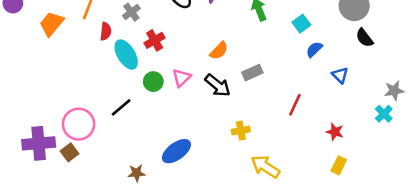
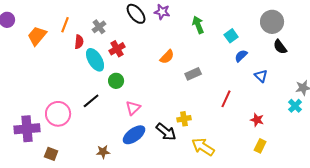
pink triangle: (182, 78) -> (133, 108), moved
black arrow: (218, 85) -> (166, 132), moved
brown square: (70, 152) -> (51, 154), moved, turned -32

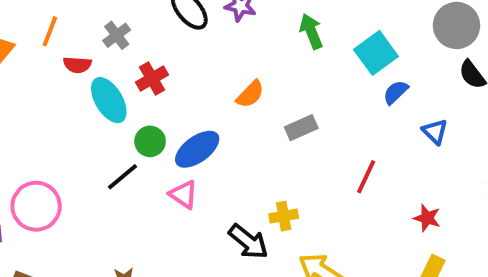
cyan square: (231, 36) -> (376, 53), size x1.5
red semicircle: (79, 42) -> (77, 65), turned 88
black line: (91, 101) -> (123, 177), moved
pink triangle: (133, 108) -> (183, 194), turned -42
blue ellipse: (134, 135) -> (197, 149), moved

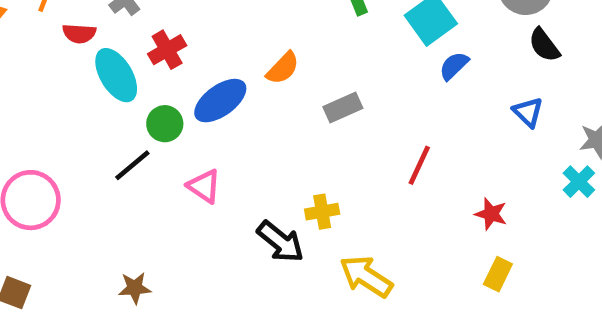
blue triangle: (435, 132) -> (528, 112), moved
blue ellipse: (197, 149) -> (220, 101), moved

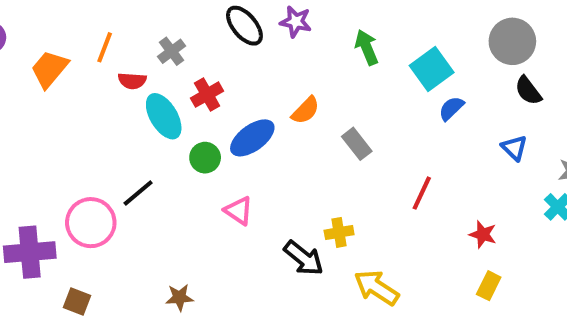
gray rectangle: (343, 108) -> (357, 144), turned 76
black line: (132, 165) -> (138, 193), moved

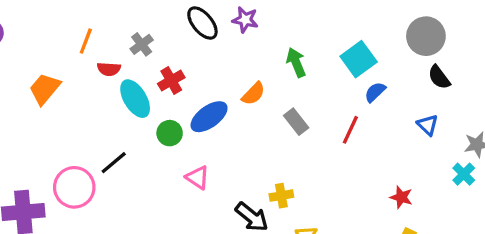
green arrow: (367, 47) -> (296, 62), moved
orange trapezoid: (49, 69) -> (45, 89), moved
red line: (422, 193) -> (350, 130), moved

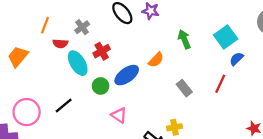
gray rectangle: (296, 122) -> (184, 88), moved
pink circle: (74, 187) -> (27, 112), moved

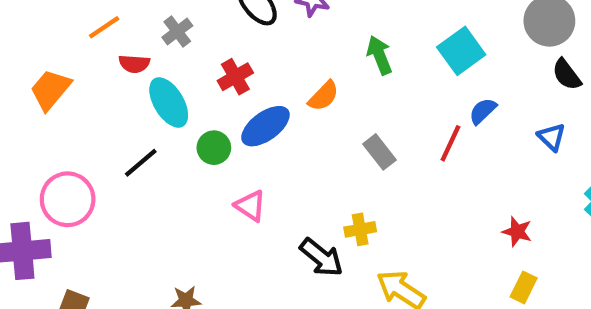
orange line: (45, 25) -> (104, 27), turned 35
red cross: (102, 51) -> (235, 77), moved
blue semicircle: (237, 59) -> (483, 111), moved
black line: (64, 106) -> (141, 163), moved

